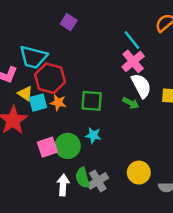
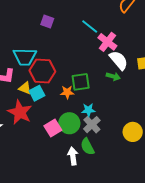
cyan line: (132, 40) -> (90, 27), moved
orange star: (58, 103) -> (67, 92), moved
gray cross: (98, 181) -> (92, 125), moved

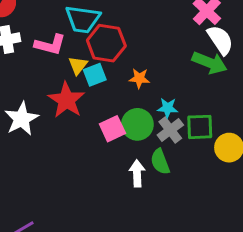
green arrow: (113, 76) -> (210, 63), size x1.6
green square: (81, 82) -> (200, 127), moved
yellow triangle: (25, 88) -> (78, 65), turned 40

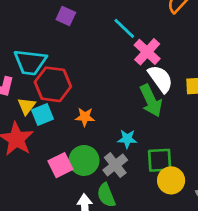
green arrow: (210, 63) -> (151, 101), turned 44
cyan star: (168, 108) -> (127, 139), moved
green square: (200, 127) -> (160, 160), moved

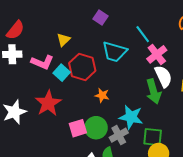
cyan trapezoid: (30, 62) -> (114, 52), moved
yellow triangle: (26, 106) -> (63, 40), moved
cyan square: (43, 115) -> (62, 73), moved, turned -35
cyan star: (127, 139) -> (131, 117), size x1.6

